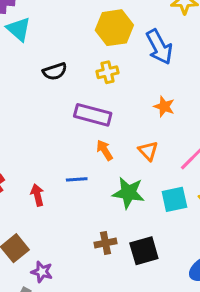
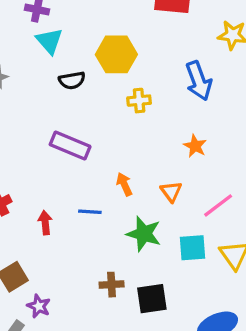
yellow hexagon: (114, 28) -> (116, 54), moved
black semicircle: (55, 71) -> (72, 80), moved
purple rectangle: (93, 115) -> (70, 145), moved

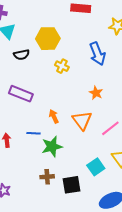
yellow cross: (139, 101) -> (62, 66), turned 32
orange triangle: (171, 191) -> (82, 120), size x1.5
green star: (144, 234) -> (52, 147), moved, turned -30
cyan square: (192, 248) -> (96, 167), moved, turned -30

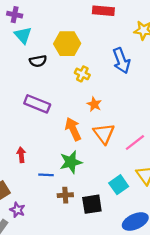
orange star: (96, 93) -> (94, 104), moved
orange arrow: (54, 116) -> (73, 129), size x1.5
blue line: (33, 133) -> (46, 175), moved

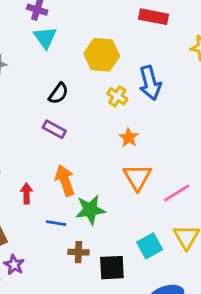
black semicircle: (38, 61) -> (58, 93), moved, turned -49
blue arrow: (121, 61) -> (150, 83), moved
purple rectangle: (37, 104) -> (54, 129), size x0.7
orange arrow: (73, 129) -> (65, 180), moved

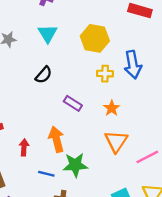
cyan triangle: (45, 38) -> (48, 33), moved
black semicircle: (58, 93) -> (44, 75), moved
yellow cross: (117, 96) -> (105, 74), turned -35
purple rectangle: (54, 129) -> (73, 103), moved

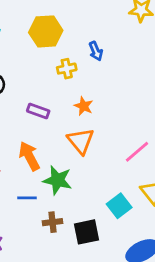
blue arrow: (133, 65) -> (96, 51), size x0.6
orange triangle: (116, 141) -> (81, 141), moved
green star: (75, 165) -> (57, 180), turned 30

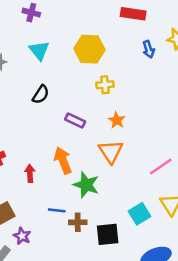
blue arrow: (96, 51) -> (149, 49), moved
blue line: (27, 198) -> (57, 210), moved

